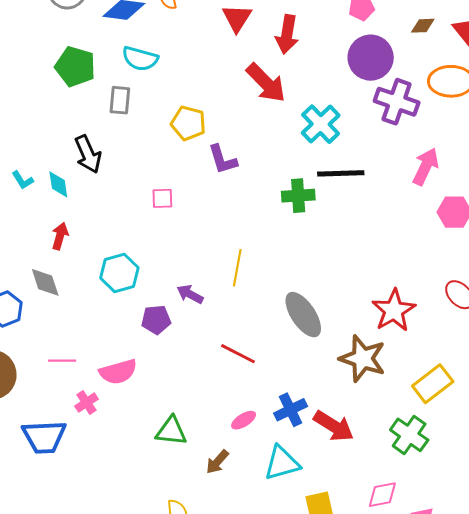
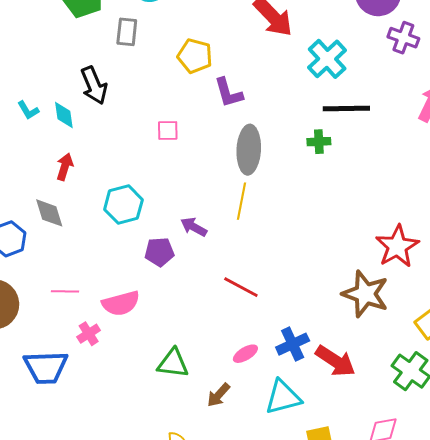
purple cross: (397, 102) -> (403, 38), size x0.7
green cross: (298, 196) -> (319, 142), moved, size x0.7
gray ellipse: (303, 315) -> (249, 150), moved, turned 36

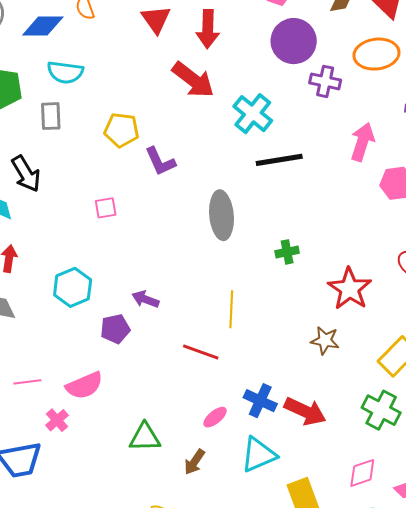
green cross: (319, 142) -> (287, 252), moved
gray ellipse: (249, 150) -> (221, 215), moved
yellow line: (241, 201) -> (231, 309), moved
brown star: (365, 294) -> (325, 340), size x0.6
blue cross: (293, 344) -> (260, 401), turned -32

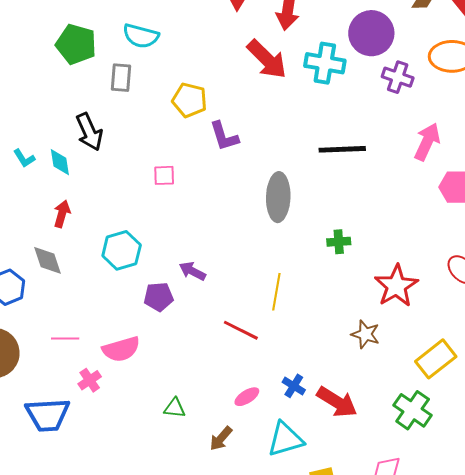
cyan cross: (253, 114) -> (325, 63), moved, turned -36
blue cross: (260, 401) -> (294, 386), size x0.7
green triangle: (145, 437) -> (175, 408), size x0.7

